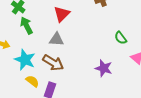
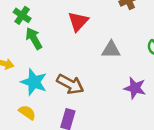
gray triangle: (57, 39) -> (111, 50), moved
yellow semicircle: (32, 81) -> (27, 112), moved

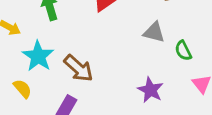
gray triangle: (111, 50) -> (154, 32), moved

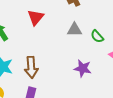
brown arrow: (78, 68) -> (31, 67), turned 60

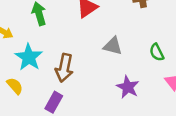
gray triangle: (75, 30) -> (113, 46), moved

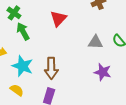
gray triangle: (113, 46) -> (95, 42), moved

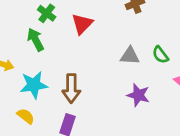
green cross: (14, 13) -> (47, 13), moved
cyan star: (23, 66) -> (34, 85), turned -30

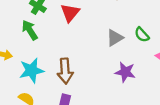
gray triangle: (130, 56) -> (115, 38), turned -30

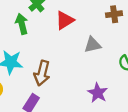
gray triangle: (115, 38) -> (93, 45), moved

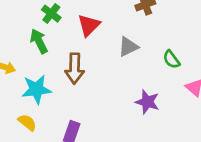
brown arrow: (42, 73) -> (75, 68), moved

